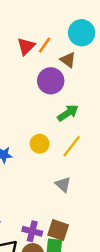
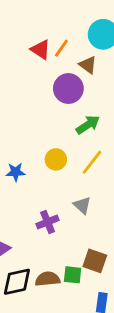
red triangle: (26, 46) -> (41, 50), turned -42
brown square: (58, 230) -> (95, 261), moved
purple cross: (32, 231) -> (48, 222), moved, turned -36

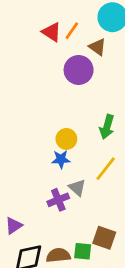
green arrow: (88, 125) -> (107, 127), moved, turned 140
yellow line: (92, 162) -> (106, 169), moved
blue star: (16, 172) -> (61, 159), moved
gray triangle: (82, 205) -> (77, 188), moved

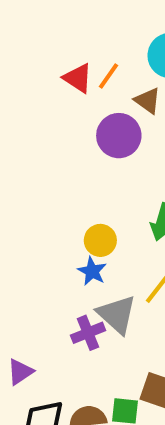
blue star: (61, 159) -> (92, 271), turned 30
gray triangle: (77, 188) -> (117, 314), size x1.5

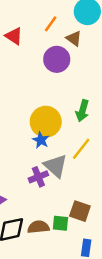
red triangle: (78, 78) -> (14, 36), moved
yellow circle: (100, 240) -> (46, 122), size x1.6

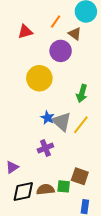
red triangle: (14, 36) -> (25, 32), turned -49
yellow circle: (46, 122) -> (39, 78), moved
gray triangle: (56, 166) -> (62, 122), moved

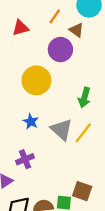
blue star: (47, 118) -> (31, 122), moved
purple cross: (45, 148) -> (25, 159), moved

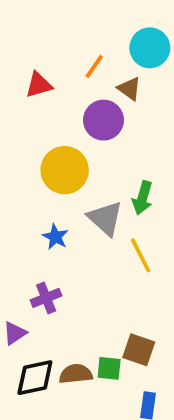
gray triangle: (62, 130) -> (105, 218), moved
yellow line: (83, 133) -> (141, 255), turned -65

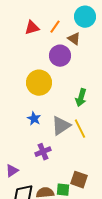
red triangle: (39, 85) -> (32, 28), moved
gray triangle: (105, 218) -> (61, 126), moved, turned 45
purple cross: (46, 298) -> (43, 152), moved

